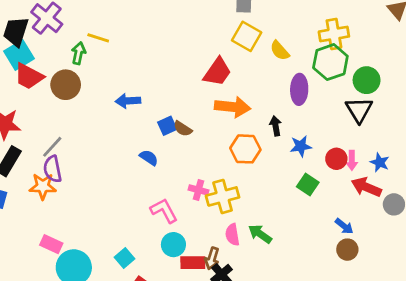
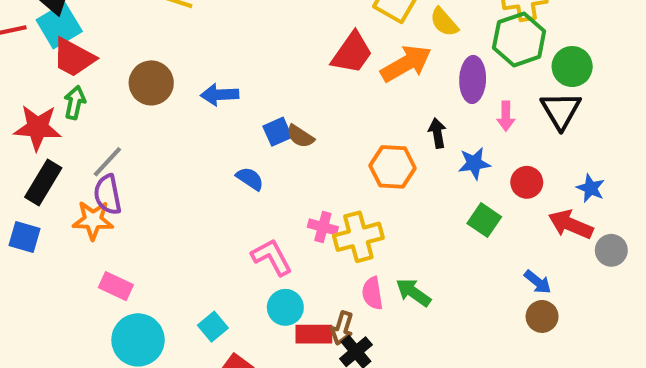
green arrow: (79, 53) -> (75, 103), moved
brown circle: (66, 85) -> (151, 83), moved
orange arrow: (233, 107) -> (406, 64), moved, turned -36
pink arrow: (352, 160) -> (506, 116), moved
pink rectangle: (51, 244) -> (116, 286), moved

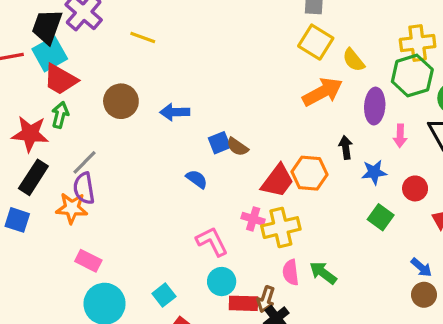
red trapezoid: (352, 53) -> (277, 181), moved

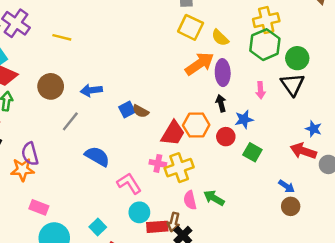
purple ellipse: (375, 106) -> (223, 73), moved
gray line: (85, 162) -> (70, 121), moved
blue semicircle: (197, 179) -> (97, 156), moved, size x1.5
red circle: (415, 188) -> (226, 137), moved

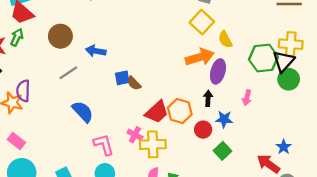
yellow cross: (266, 20) -> (291, 44), moved
black triangle: (293, 84) -> (283, 61), moved

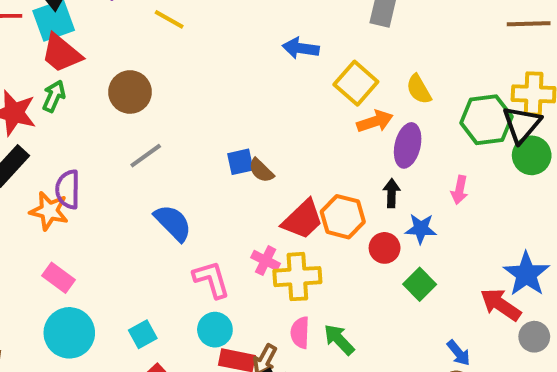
yellow square: (202, 22) -> (356, 83), moved
blue arrow: (96, 51) -> (301, 48), moved
orange arrow: (200, 57) -> (375, 121), size x0.7
blue star: (284, 147) -> (526, 274), size x1.6

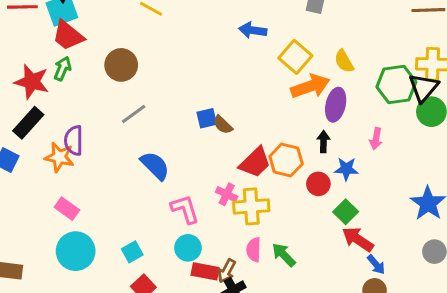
orange arrow: (375, 121) -> (310, 86), size x1.4
red arrow: (501, 305) -> (358, 239), moved

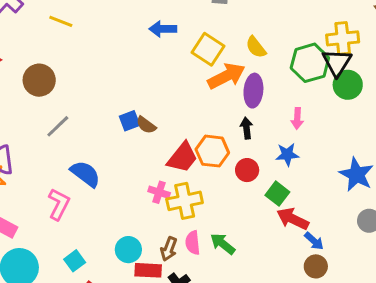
blue star: (346, 169) -> (287, 155), moved
pink L-shape: (185, 209) -> (59, 204), moved, turned 52
brown arrow: (227, 271) -> (169, 249), moved

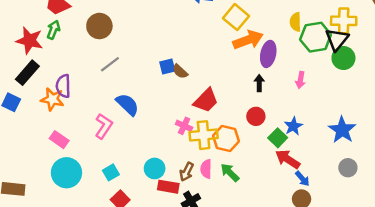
yellow semicircle: (256, 47) -> (296, 22), moved, turned 30
orange hexagon: (212, 151) -> (226, 139), moved
blue star: (287, 155) -> (293, 126), moved, turned -30

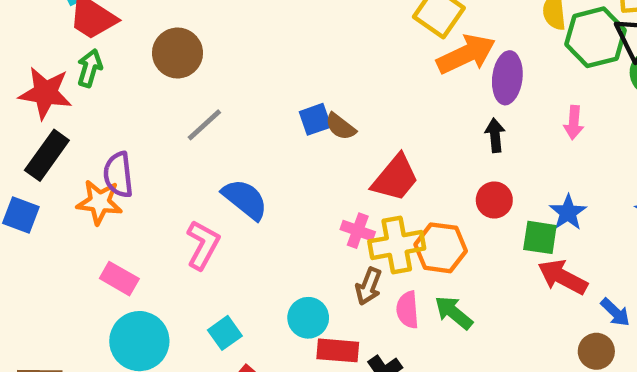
green square: (278, 138) -> (540, 237), turned -30
brown arrow: (187, 172) -> (369, 286), moved
blue arrow: (302, 179) -> (615, 312), moved

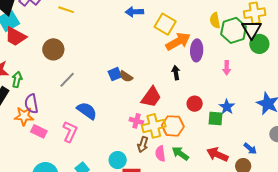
green arrow: (90, 68) -> (17, 80), moved
black arrow: (495, 135) -> (176, 73), moved
red arrow: (563, 277) -> (217, 154), moved
pink rectangle: (119, 279) -> (39, 131), moved

